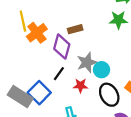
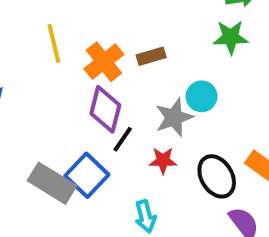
orange cross: (37, 33) -> (104, 62), moved
purple diamond: (62, 47) -> (105, 109), moved
cyan circle: (102, 70) -> (202, 96), moved

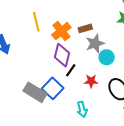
cyan circle: (202, 96) -> (107, 57), moved
gray star: (174, 117) -> (95, 43), moved

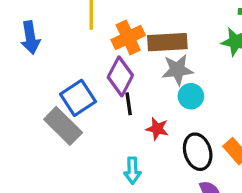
brown rectangle: (85, 28) -> (167, 42), size x1.6
black line: (71, 70) -> (129, 104), turned -56
blue square: (53, 88) -> (78, 98), moved

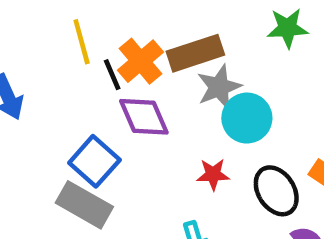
purple diamond: (120, 76) -> (144, 117), turned -36
cyan circle: (191, 96) -> (247, 118), size x1.4
black line: (129, 104) -> (112, 75), moved

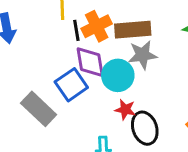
cyan circle: (247, 118) -> (118, 75), moved
blue square: (94, 161) -> (71, 85), moved
black ellipse: (276, 191) -> (145, 128), moved

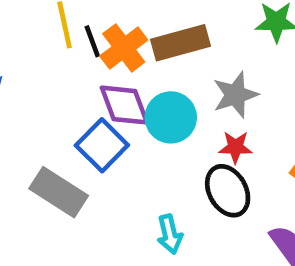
black line: (76, 30) -> (92, 41), moved
gray star: (143, 55) -> (235, 95), moved
red star: (125, 110) -> (235, 147), moved

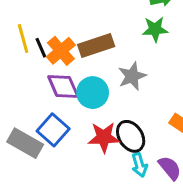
blue square: (102, 145) -> (53, 130), moved
red star: (235, 147) -> (104, 137), moved, size x1.5
cyan arrow: (170, 234) -> (139, 165), moved

